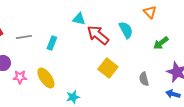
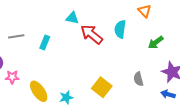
cyan semicircle: (126, 30) -> (120, 29), turned -144
yellow square: (108, 68) -> (102, 87), moved
yellow ellipse: (46, 78) -> (39, 91), moved

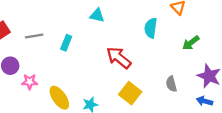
red arrow: (92, 34) -> (119, 58), moved

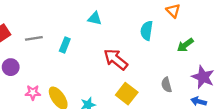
pink star: (30, 82) -> (33, 93), moved

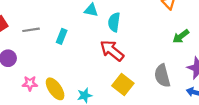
cyan semicircle: (147, 31) -> (114, 22), moved
gray semicircle: (167, 85) -> (162, 76), size x1.5

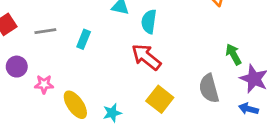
green arrow: (181, 36) -> (233, 54), moved, turned 98
pink star: (30, 83) -> (44, 84), moved

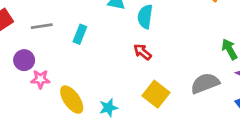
red arrow: (146, 57) -> (142, 52), size x0.6
purple circle: (17, 67) -> (24, 60), moved
gray semicircle: (209, 88) -> (205, 83), turned 84

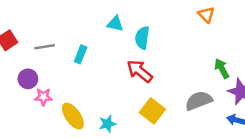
red arrow: (142, 52) -> (140, 71), size x1.5

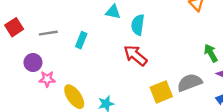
yellow square: (152, 111) -> (161, 92), moved, turned 30

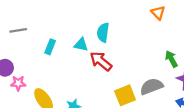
cyan triangle: (113, 12) -> (81, 45), moved
gray line: (48, 33) -> (18, 30), moved

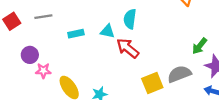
cyan rectangle: (50, 47) -> (76, 34), turned 56
green arrow: (171, 59) -> (200, 46), turned -112

